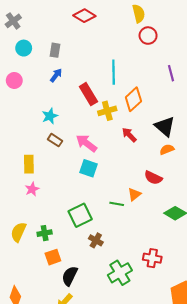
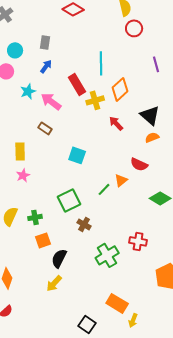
cyan circle: (24, 48) -> (15, 50), moved
cyan star: (50, 116) -> (28, 91), moved
pink arrow: (86, 143) -> (51, 101), moved
green line: (117, 204) -> (104, 189), turned -56

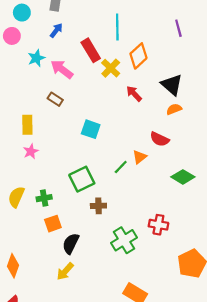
yellow cross: (95, 100) -> (111, 68), turned -30
brown cross: (84, 224) -> (98, 206), turned -32

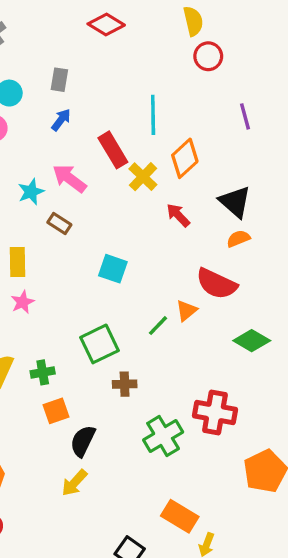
cyan star: (36, 58) -> (31, 192), moved
red semicircle: (160, 139) -> (217, 284), size x1.4
red cross: (158, 225) -> (215, 413), size x1.4

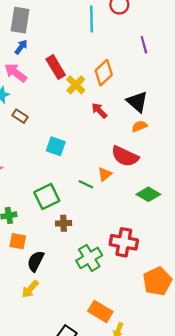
gray rectangle: (59, 80) -> (20, 20), size x1.6
cyan line: (153, 115) -> (91, 19), moved
pink arrow: (69, 178) -> (16, 73), moved
green line: (158, 326) -> (86, 184), turned 72
orange square: (56, 411) -> (18, 241), turned 30

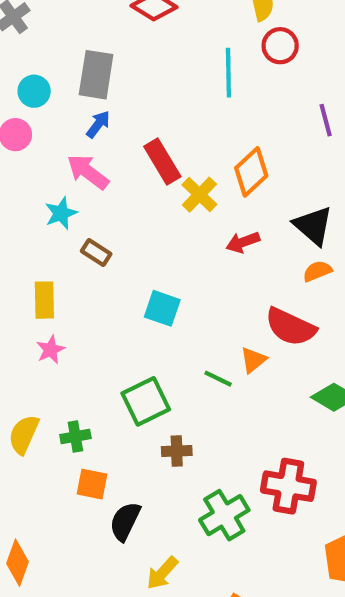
red arrow: (99, 111) -> (243, 242), turned -66
yellow arrow: (30, 289) -> (162, 573), moved

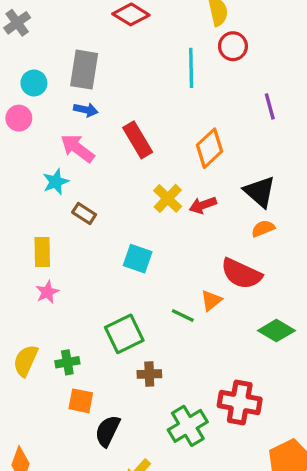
blue arrow: (98, 124) -> (86, 110), turned 65
yellow cross: (199, 195) -> (168, 198), moved

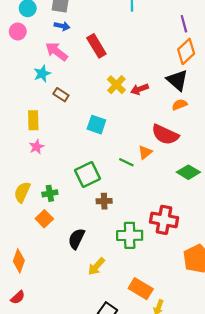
orange diamond: (210, 148) -> (186, 51), moved
orange square: (81, 401) -> (44, 219), moved, turned 35
green cross: (188, 426) -> (130, 235), turned 30

